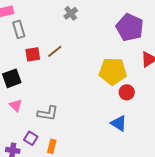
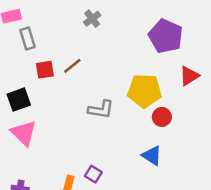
pink triangle: (16, 105) -> (24, 133), size x1.6
gray L-shape: (48, 113) -> (101, 109), moved
purple square: (31, 138) -> (93, 174), moved

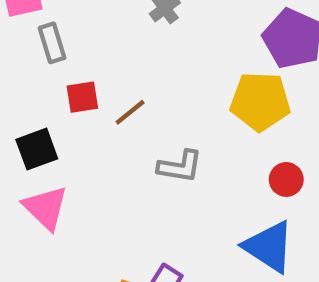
brown line: (72, 66) -> (130, 112), moved
yellow pentagon: (144, 91) -> (260, 101), moved
blue triangle: (152, 156) -> (269, 247), size x1.5

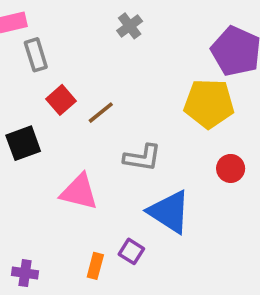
red square: (82, 97) -> (61, 100), turned -32
pink triangle: (46, 208) -> (79, 192), moved, turned -30
blue triangle: (269, 247) -> (169, 212), moved

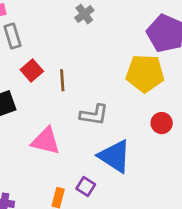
brown line: (101, 113) -> (62, 80), turned -55

